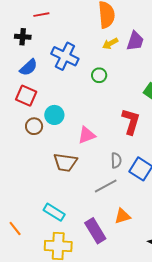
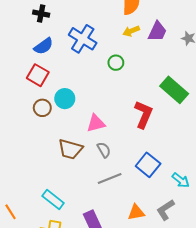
gray semicircle: (116, 160) -> (104, 150), moved, turned -35
orange triangle: (122, 216) -> (136, 212), moved

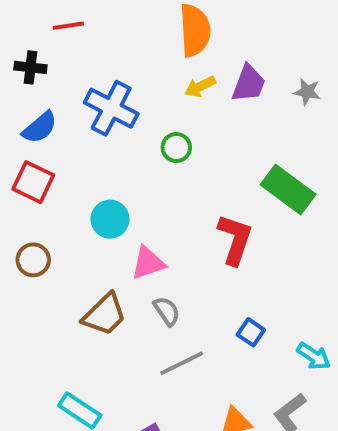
cyan circle: (65, 99) -> (110, 219), moved
brown circle: (42, 108) -> (33, 260), moved
brown trapezoid: (70, 149) -> (105, 315), turned -55
blue square: (148, 165) -> (251, 332), size x0.6

